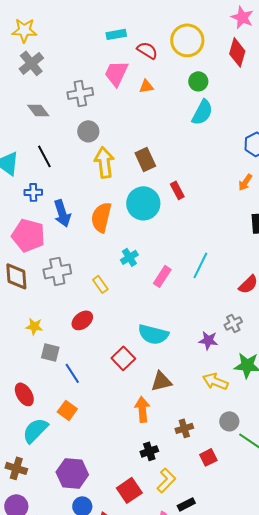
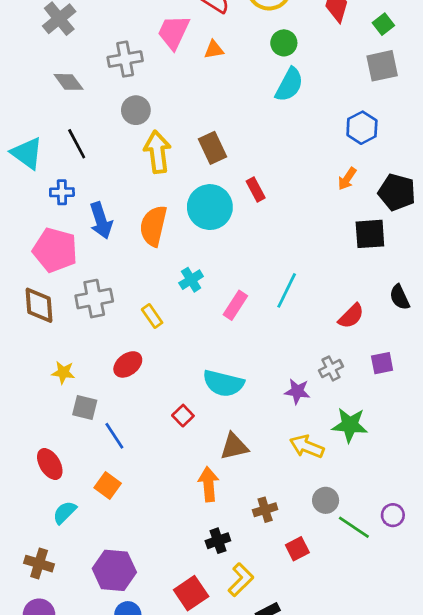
red square: (123, 358) -> (183, 416), size x0.7
cyan semicircle: (35, 430) -> (65, 512), size x0.7

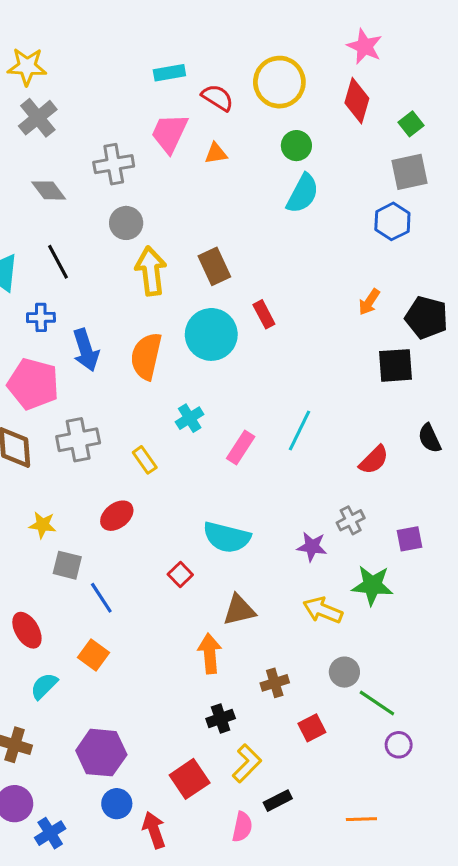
blue hexagon: (362, 128) -> (392, 221), moved
purple square: (382, 363) -> (409, 539), moved
purple circle: (393, 515) -> (399, 745), moved

